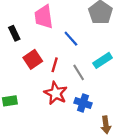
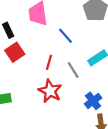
red square: (33, 59) -> (15, 52), moved
blue cross: (83, 103) -> (93, 101), moved, turned 35

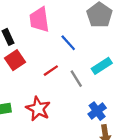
red line: (49, 62) -> (51, 71), turned 40
red star: (50, 91) -> (38, 109), moved

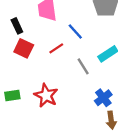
red square: (15, 60) -> (24, 48), turned -30
red line: (51, 71) -> (56, 48), moved

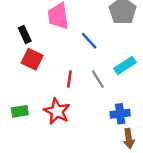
red line: (56, 48) -> (69, 79), moved, turned -48
blue cross: (103, 98) -> (120, 114), turned 30

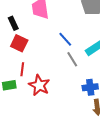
blue line: (89, 41) -> (65, 39), moved
red line: (69, 79) -> (22, 69), moved

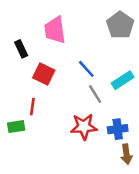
red square: (19, 43) -> (44, 74), moved
red star: (39, 85) -> (84, 127), moved, turned -30

